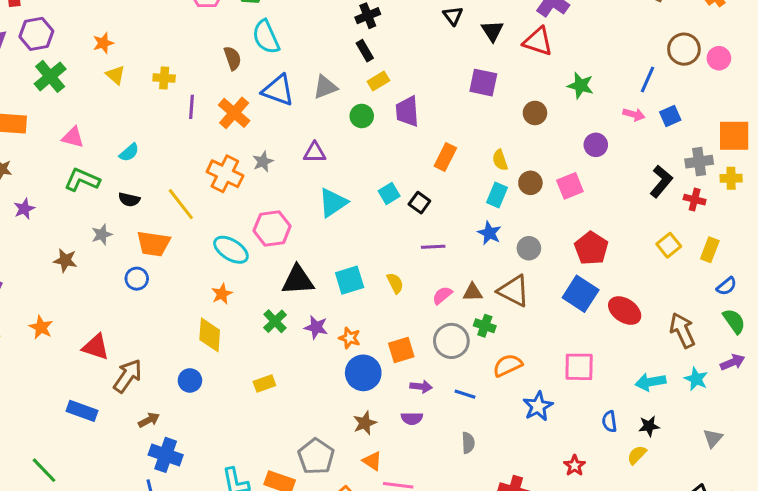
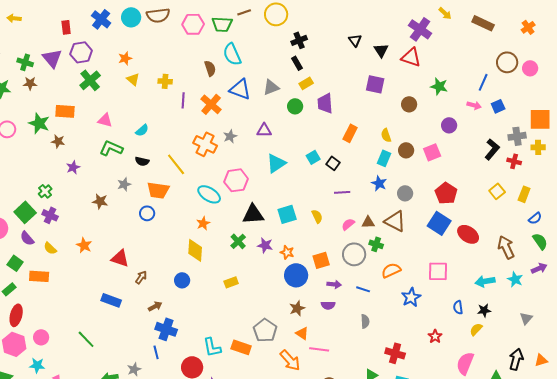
brown arrow: (128, 376) -> (141, 277), size x0.6

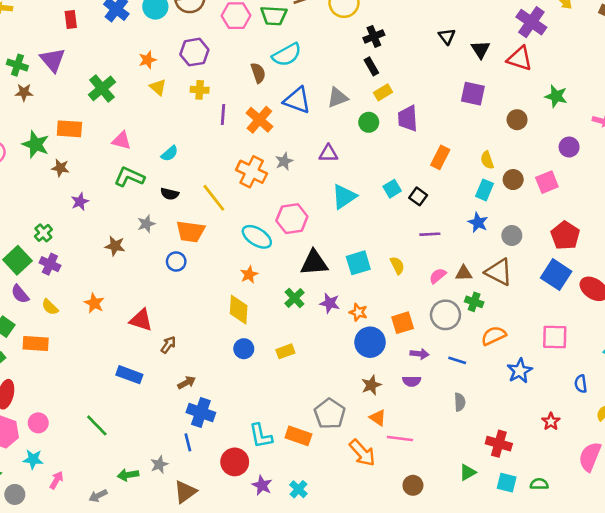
purple hexagon: (81, 52) -> (194, 52), moved
cyan semicircle: (232, 54) -> (287, 55), turned -95
blue circle: (182, 280) -> (244, 349), moved

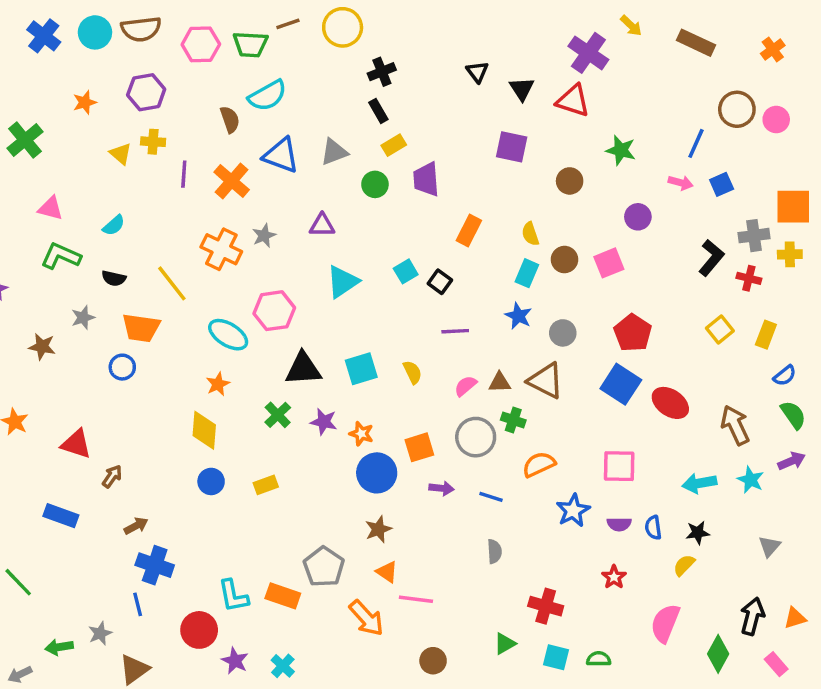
yellow triangle: (158, 87) -> (121, 154), moved
purple semicircle: (412, 381) -> (619, 524), moved

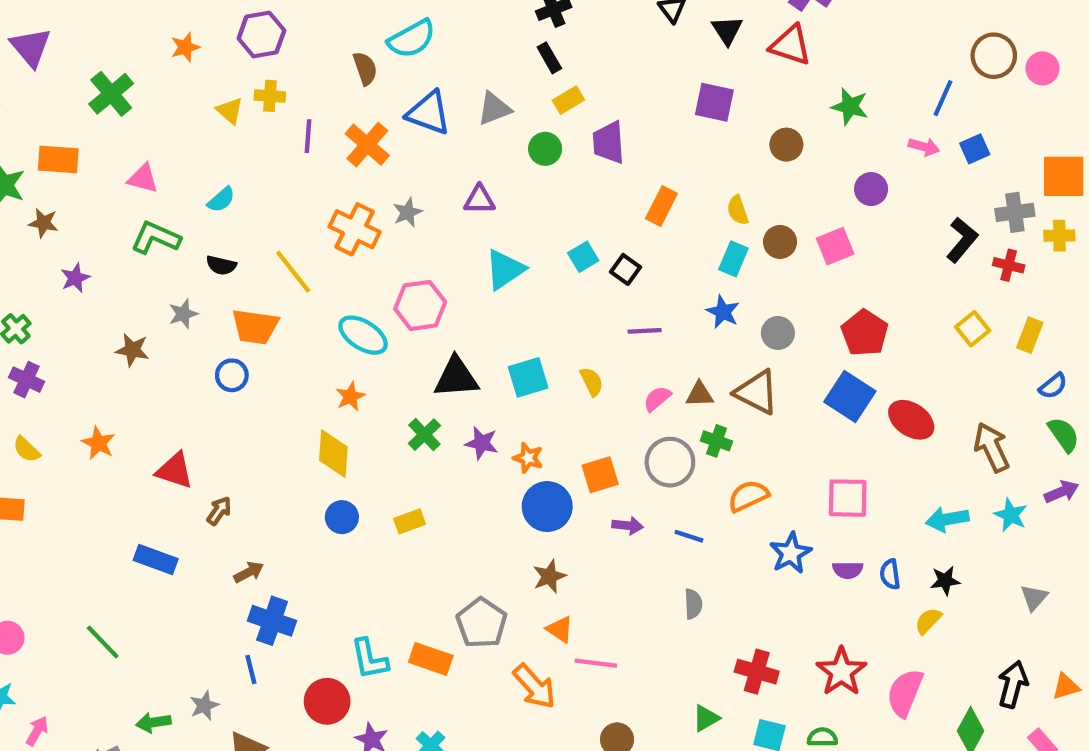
red star: (614, 577) -> (841, 672), moved, size x1.6

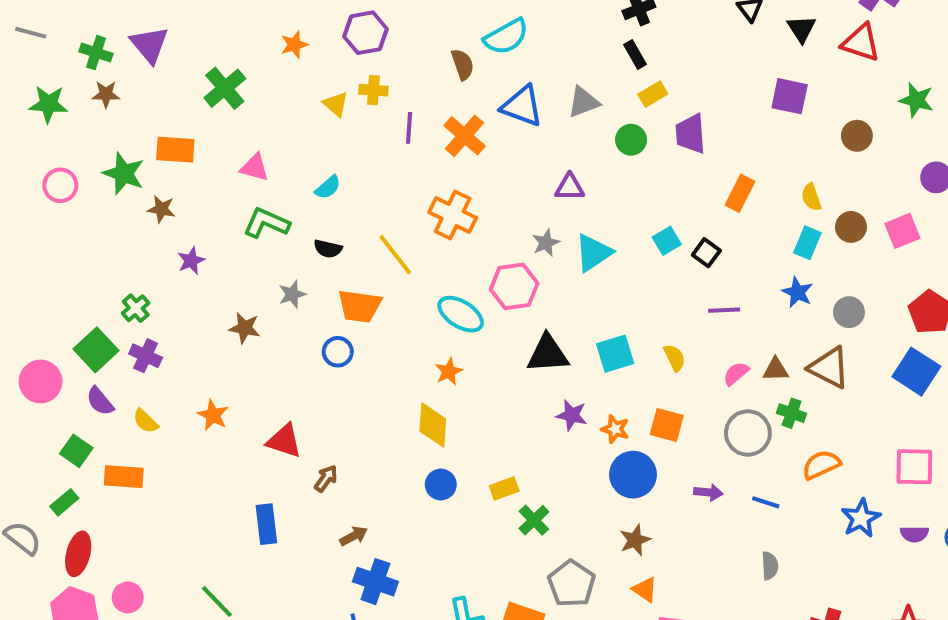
gray star: (407, 212) -> (546, 243), moved
green cross: (424, 435) -> (534, 520), moved
orange square: (600, 475) -> (667, 425), moved, turned 32
blue rectangle: (156, 559) -> (266, 524), turned 63

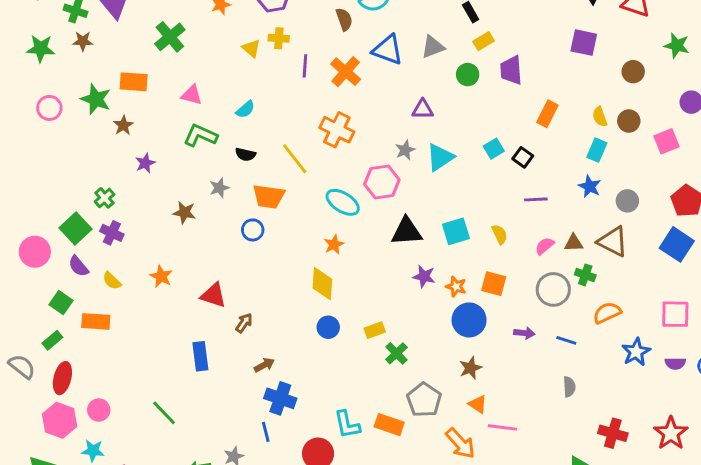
brown star: (161, 209) -> (123, 125), turned 30
brown circle: (851, 227) -> (629, 121), moved

